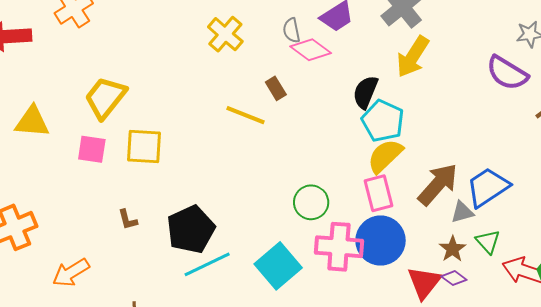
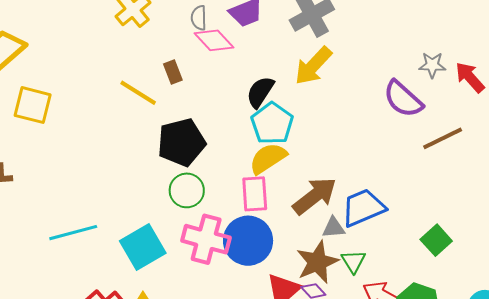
black pentagon: (191, 229) -> (181, 142), moved
brown star: (453, 249) -> (317, 262), size x1.6

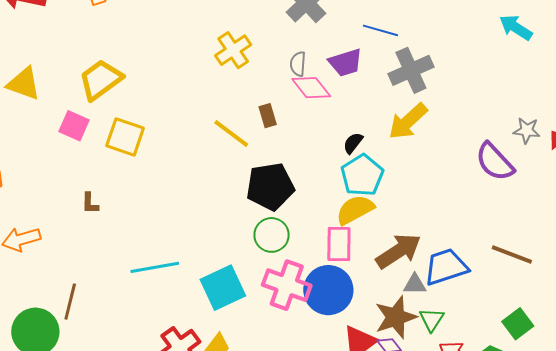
black semicircle: (260, 92) -> (353, 143), size x0.7
brown line: (443, 138) -> (512, 255), moved, turned 42
green square: (436, 240) -> (518, 324), moved

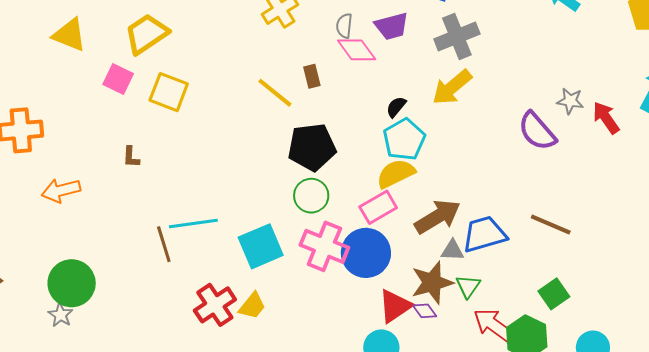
pink rectangle: (339, 244) -> (378, 207), turned 57
brown line: (70, 302) -> (164, 244), moved, turned -33

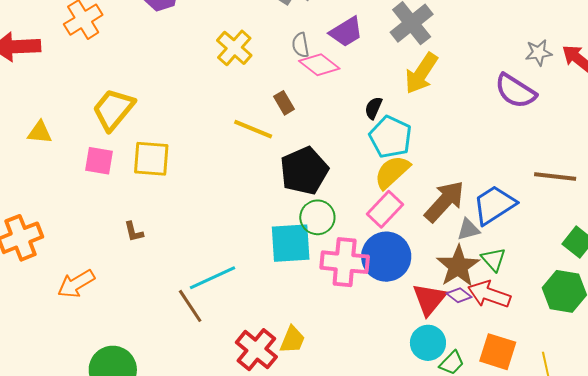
yellow triangle: (69, 35) -> (40, 132), size x0.7
cyan square: (261, 246) -> (291, 243), moved, turned 36
red arrow: (493, 325) -> (489, 294), moved

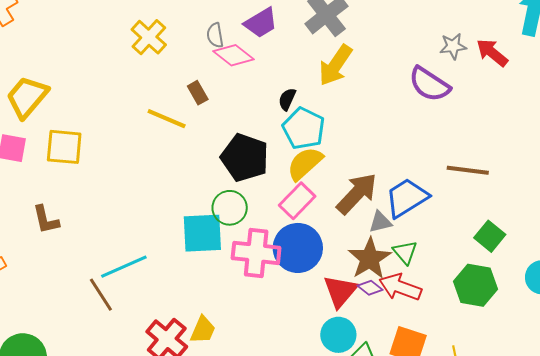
black pentagon: (304, 171) -> (245, 158), moved, turned -30
brown L-shape: (134, 232) -> (46, 220), size x1.4

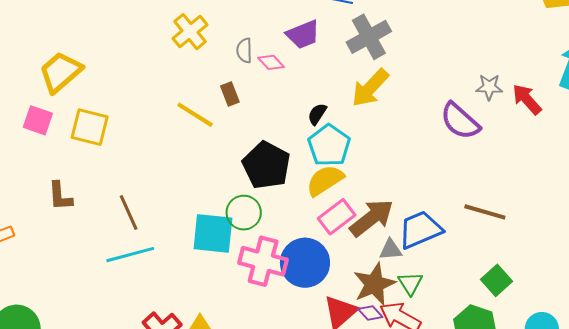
gray semicircle: (215, 35) -> (244, 50), moved
pink diamond: (234, 55) -> (271, 62), size x0.7
pink rectangle: (297, 201) -> (337, 217), moved
brown line: (101, 295) -> (129, 213), moved

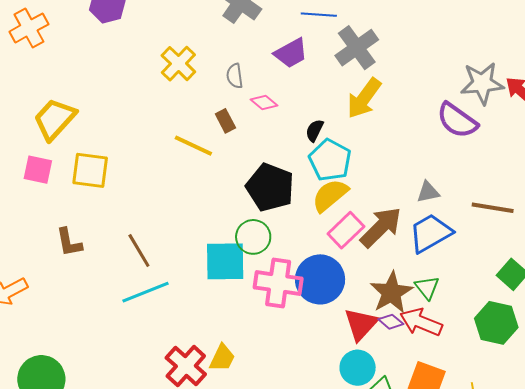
pink diamond: (271, 62) -> (264, 103), moved
gray star: (489, 87) -> (482, 83), size x1.6
gray triangle: (391, 250) -> (428, 192), moved

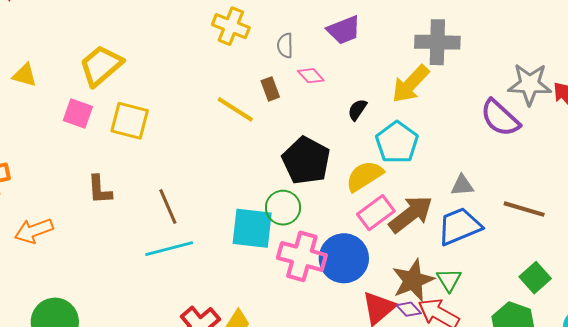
gray cross: (357, 48) -> (437, 42), moved, turned 30
yellow cross: (178, 64) -> (231, 26), turned -30
cyan pentagon: (330, 160) -> (397, 142), moved

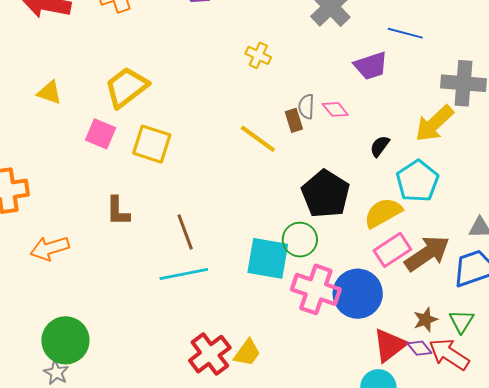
yellow cross: (231, 26) -> (258, 55), size x0.7
gray semicircle: (285, 46) -> (306, 107), moved
brown star: (413, 280) -> (425, 320), size x0.6

